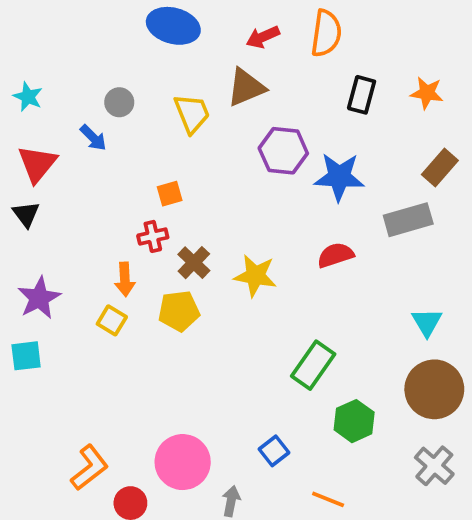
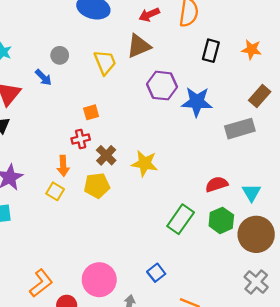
red semicircle: (335, 255) -> (217, 184), moved
green hexagon: (354, 421) -> (221, 220), moved

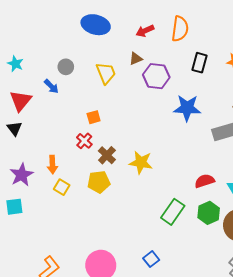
brown triangle: (139, 46) -> (136, 59), size x0.6
purple hexagon: (162, 86) -> (156, 76), moved
red cross: (81, 139) -> (84, 141), turned -35
orange arrow: (63, 166) -> (52, 165), moved

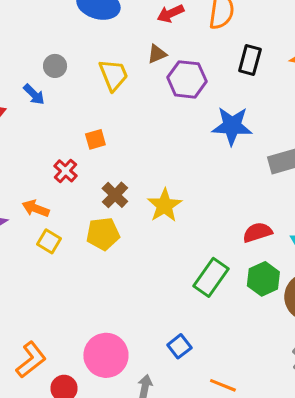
red cross: (84, 141) -> (66, 171), moved
yellow star: (141, 162) -> (164, 205), turned 30
orange arrow: (52, 165) -> (36, 208), turned 114

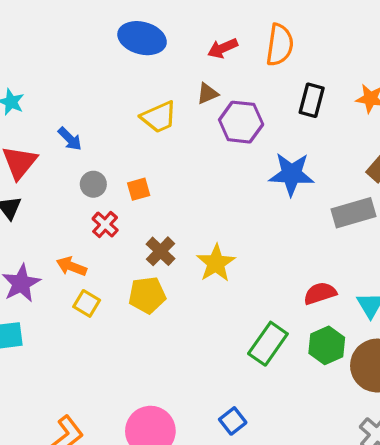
gray circle: (55, 66) -> (93, 184), moved
yellow trapezoid: (113, 75) -> (159, 117), turned 88

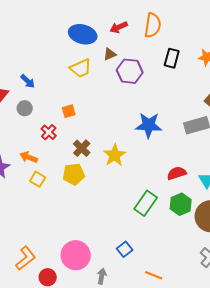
blue ellipse: (142, 38) -> (83, 34), moved
blue star: (291, 174) -> (149, 125), moved
gray circle: (93, 184) -> (25, 108), moved

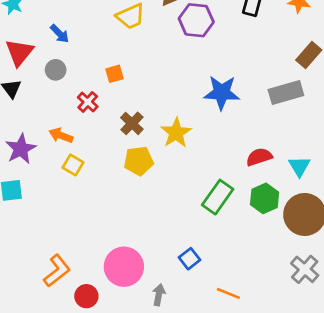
yellow pentagon: (74, 174) -> (139, 161), moved

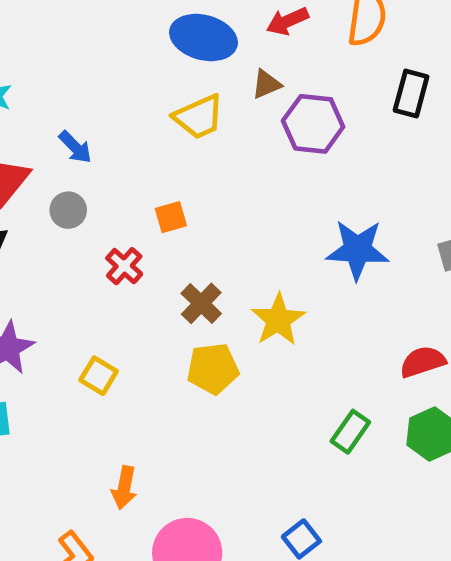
orange arrow: (61, 135) -> (124, 488), moved, turned -100
green rectangle: (218, 197) -> (350, 432), size x0.7

